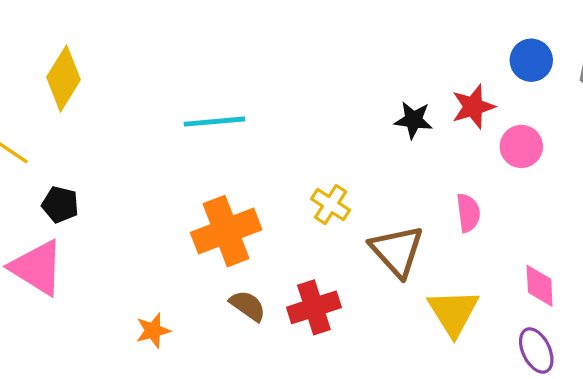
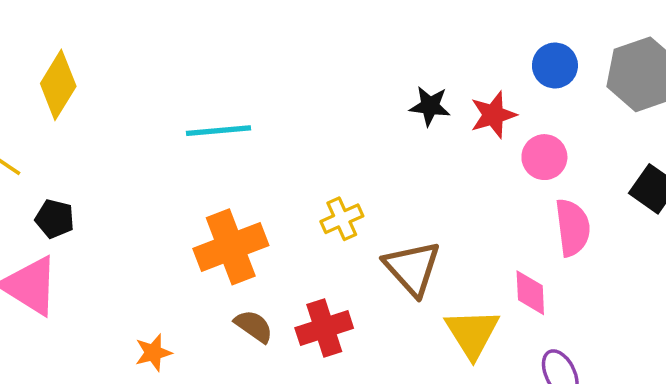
black star: (413, 120) -> (430, 106), moved
yellow cross: (331, 205) -> (342, 219), turned 33
pink semicircle: (468, 213) -> (573, 228), moved, size x1.4
pink diamond: (540, 286) -> (530, 293), moved

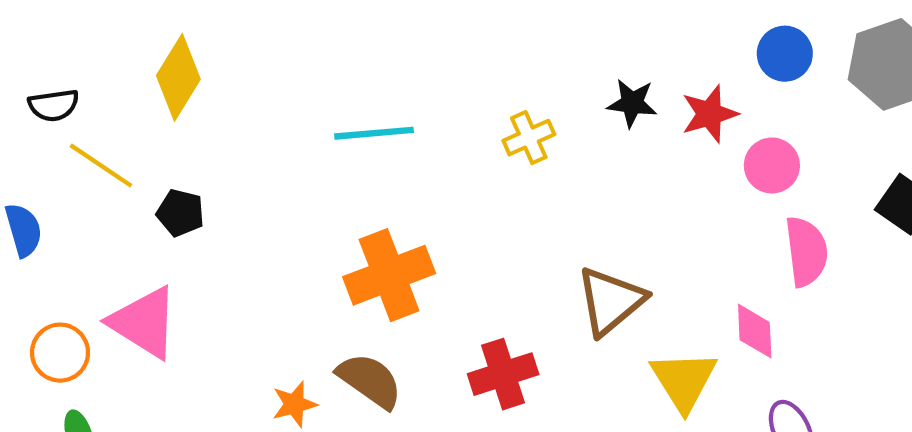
black pentagon: (55, 219) -> (180, 213), moved
yellow cross: (342, 219) -> (529, 138), moved
brown triangle: (412, 268) -> (611, 301), turned 32
brown semicircle: (254, 326) -> (370, 381), moved, size x1.4

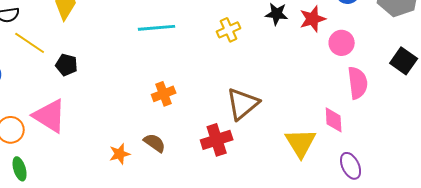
orange cross: (389, 275) -> (164, 94), size x0.6
brown triangle: (611, 301) -> (243, 104), moved
brown semicircle: (370, 381) -> (155, 143), size x0.7

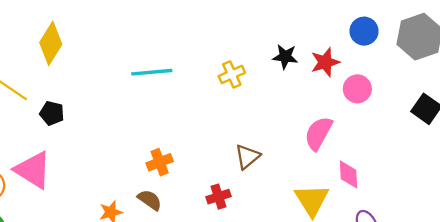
pink semicircle: (358, 83) -> (318, 133), moved, turned -144
orange cross: (164, 94) -> (160, 162), moved
brown triangle: (243, 104) -> (247, 157), size x0.7
red cross: (217, 140) -> (219, 197), size x0.7

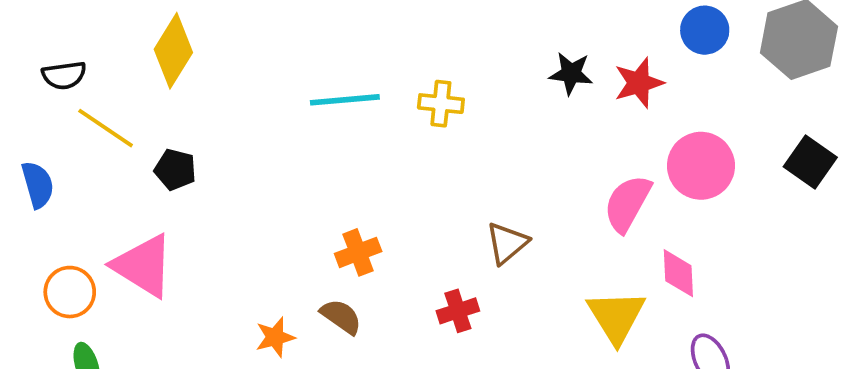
yellow cross: (232, 74) -> (441, 104), moved, turned 30
pink circle: (357, 89) -> (701, 166), moved, size x1.4

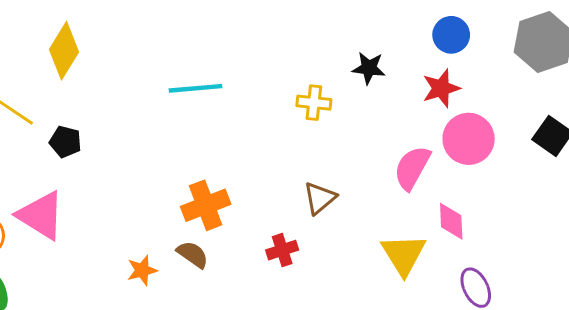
blue circle: (705, 30) -> (451, 35), moved
red star: (639, 83) -> (441, 88), moved
yellow cross: (441, 104) -> (314, 103), moved
orange cross: (358, 252) -> (206, 205), size x1.4

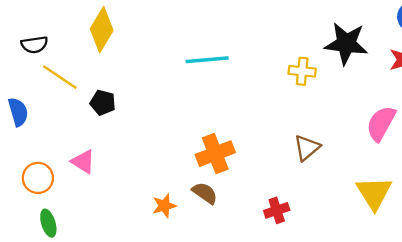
black star: (369, 68) -> (346, 43), size x1.6
pink triangle: (41, 215) -> (83, 162), size x0.6
red cross: (282, 250) -> (277, 210), moved

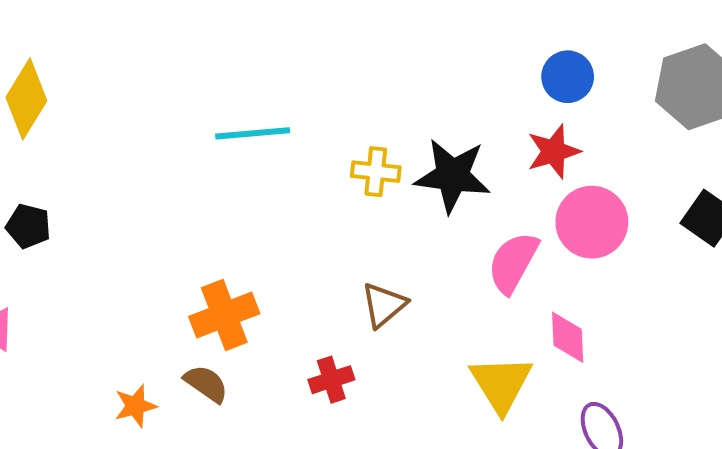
black star: (346, 43) -> (453, 176), moved
cyan line: (207, 60) -> (253, 133), moved
red cross: (277, 210) -> (331, 380), moved

